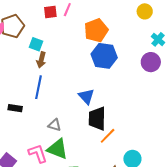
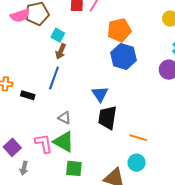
orange line: (108, 136) -> (138, 138), moved, turned 54

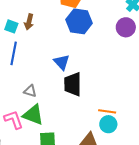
cyan square: (58, 35) -> (11, 26), moved
brown arrow: (61, 51) -> (29, 22), moved
orange line: (138, 138) -> (107, 111), moved

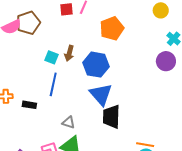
blue hexagon: (79, 21) -> (96, 65), moved
blue triangle: (62, 62) -> (101, 94), size x1.4

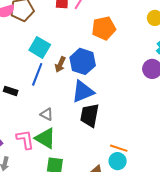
brown arrow: (69, 53) -> (60, 64), moved
cyan square: (51, 57) -> (40, 47), size x1.5
blue triangle: (101, 94) -> (83, 92), turned 40

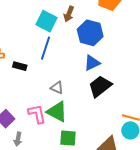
brown arrow: (60, 64) -> (69, 14), moved
blue triangle: (83, 92) -> (92, 63), size x0.7
black trapezoid: (90, 115) -> (100, 86), turned 45

